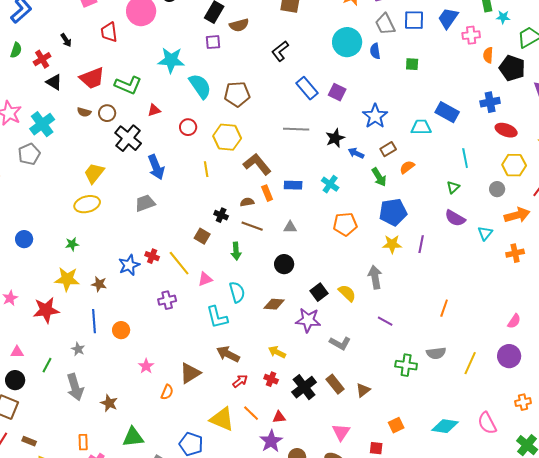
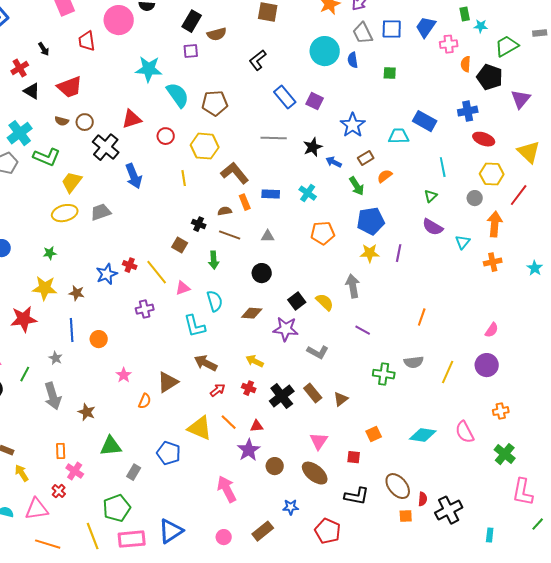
green L-shape: (128, 85) -> (47, 157), moved
red triangle: (154, 110) -> (132, 119), size x1.5
gray trapezoid: (145, 203) -> (101, 212), moved
orange arrow: (517, 215) -> (495, 224), turned -70

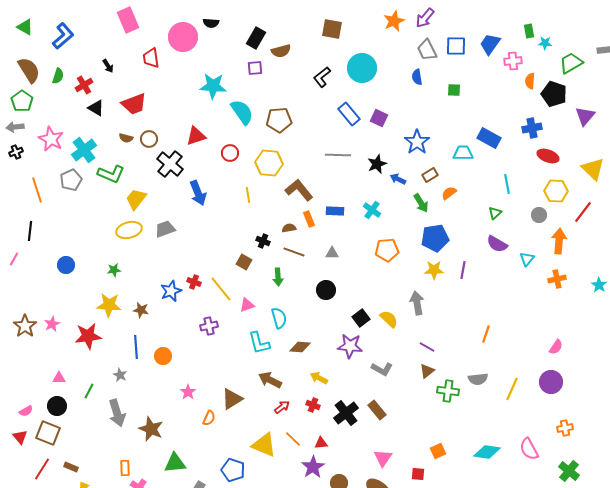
cyan circle: (325, 51) -> (362, 68), moved
brown diamond: (252, 313) -> (300, 347), moved
brown triangle: (341, 399) -> (427, 371), moved
brown star: (87, 412) -> (151, 429), size x1.4

